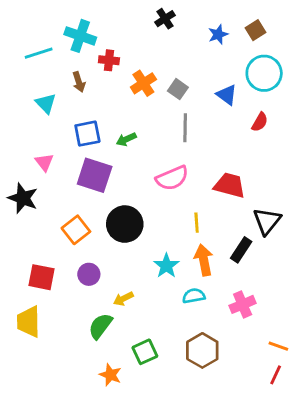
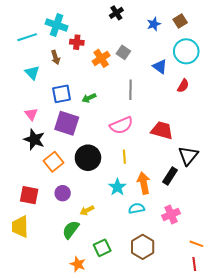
gray square: (178, 89) -> (123, 52), moved
black star: (23, 198) -> (34, 139), moved
yellow line: (197, 223) -> (124, 157), moved
red line: (276, 375) -> (194, 264), turned -32

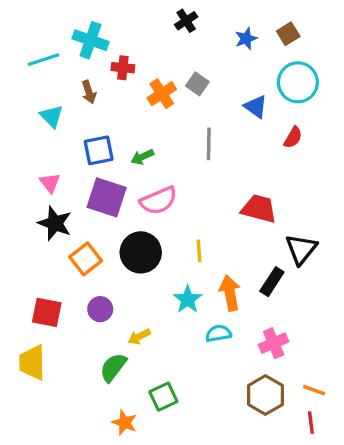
pink semicircle: (121, 125) -> (159, 201), moved
brown hexagon: (143, 247) -> (265, 395), moved

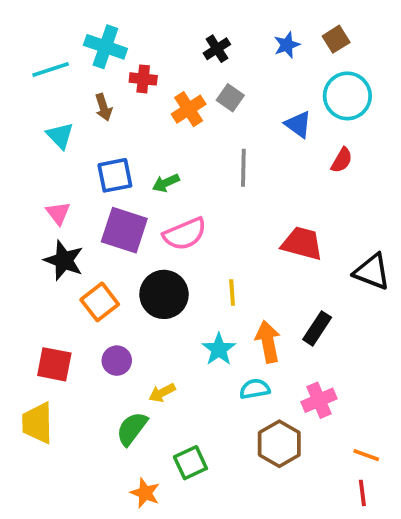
black cross: (186, 21) -> (217, 49), moved
black triangle: (301, 249) -> (372, 272), moved, turned -48
brown hexagon: (265, 395) -> (279, 444), moved

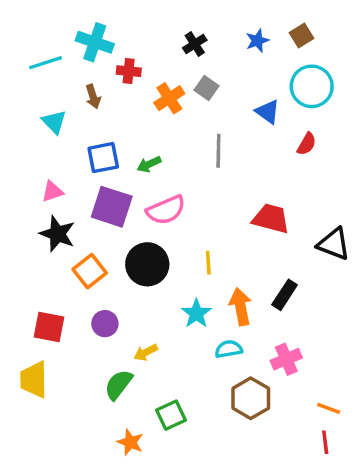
pink triangle: (58, 213) -> (52, 191), turned 50

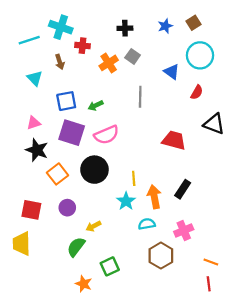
black cross: (195, 44) -> (125, 28), turned 32
black triangle: (334, 244) -> (214, 124), moved
yellow line: (208, 263) -> (134, 178), moved

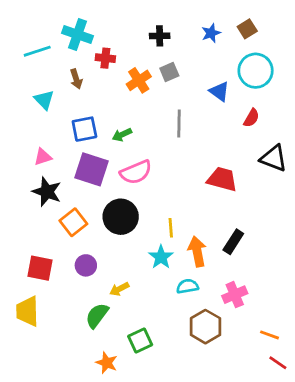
gray square: (133, 56) -> (169, 72), turned 32
red line: (209, 284) -> (278, 363), moved, turned -48

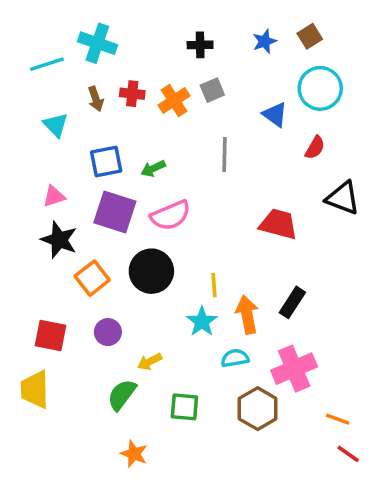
red cross: (105, 58) -> (132, 94), moved
pink cross: (235, 295) -> (294, 369), size x1.4
green square: (140, 341) -> (184, 407), moved, turned 30

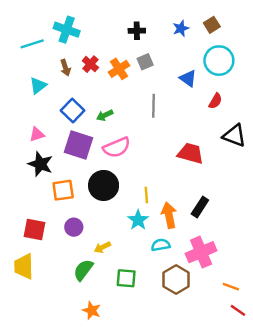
red cross: (132, 94) -> (90, 64), turned 35
cyan triangle: (56, 125) -> (38, 86), turned 36
blue square: (106, 162) -> (73, 111), turned -35
orange square: (92, 278) -> (63, 190), turned 30

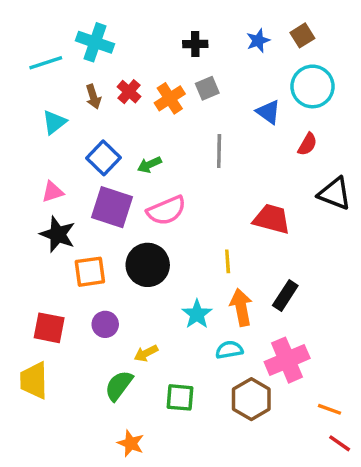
yellow line: (146, 195) -> (228, 261), moved

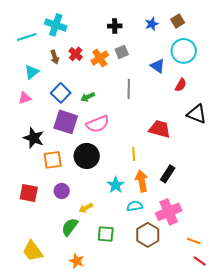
pink triangle: (53, 192) -> (25, 98), moved
yellow trapezoid: (34, 380) -> (33, 251), moved, turned -35

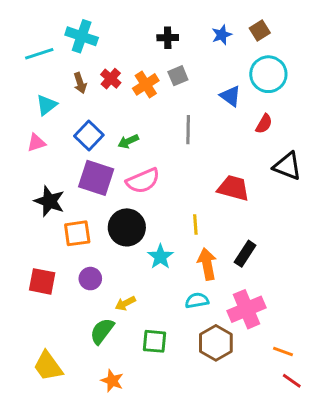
cyan star: (116, 185) -> (160, 257), moved

